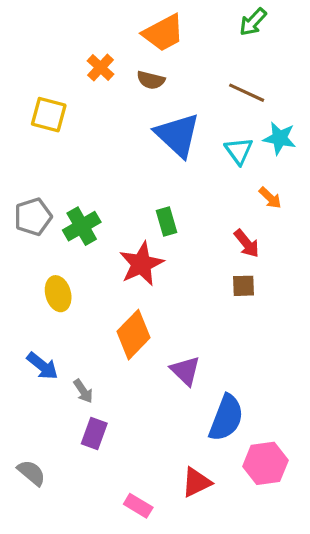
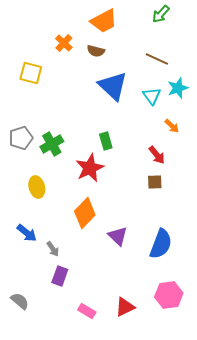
cyan star: (280, 138) -> (178, 88), turned -30
blue semicircle: (226, 418) -> (161, 244), moved
pink rectangle: (138, 506) -> (87, 311), moved

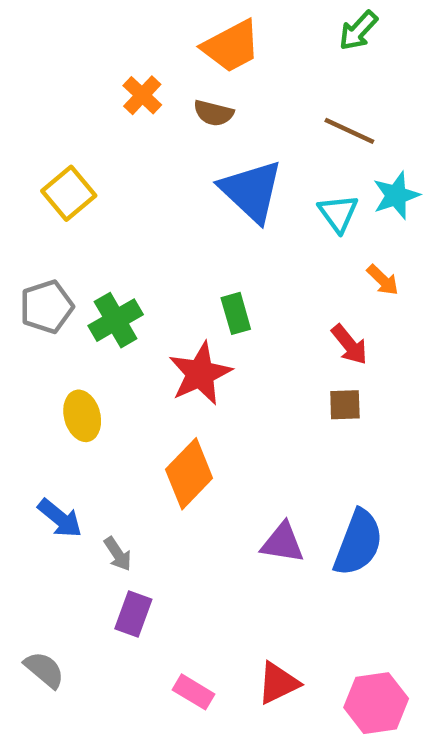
yellow square: (31, 73) -> (69, 193), moved, turned 35
purple triangle: (118, 236) -> (283, 543), moved, turned -35
pink hexagon: (169, 295) -> (376, 703), moved

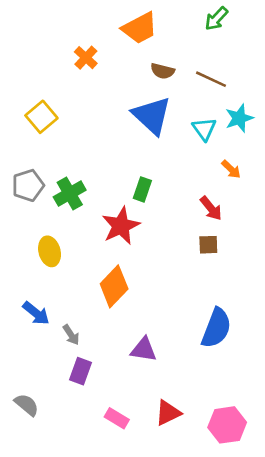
brown semicircle: (214, 113) -> (163, 71), moved
green rectangle: (236, 313) -> (142, 189), turned 35
purple triangle: (283, 543) -> (144, 350), moved

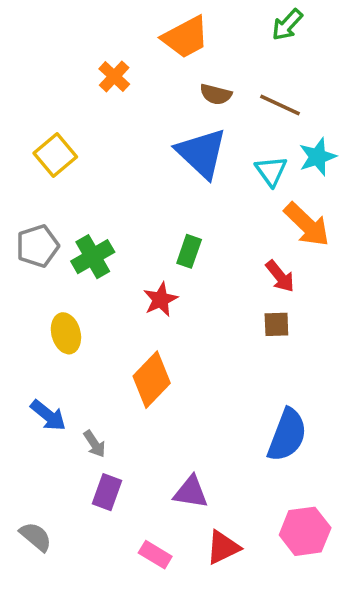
orange arrow: (231, 169) -> (307, 225), size x1.8
red star: (121, 226) -> (161, 299), size x0.7
purple triangle: (144, 350) -> (191, 492), moved
pink hexagon: (227, 425) -> (305, 531), moved

